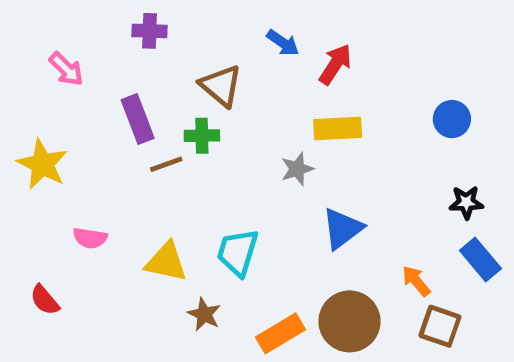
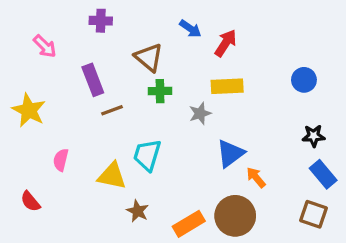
green cross: (202, 136) -> (160, 91), moved
pink semicircle: (90, 238) -> (61, 160), turned 95
cyan trapezoid: (238, 252) -> (147, 155), moved
orange arrow: (416, 281) -> (256, 177), moved
brown square: (440, 326) -> (314, 214), moved

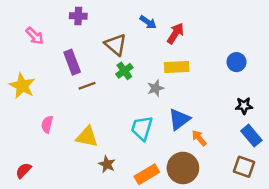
green cross: (160, 91) -> (124, 71), turned -35
cyan trapezoid: (147, 155) -> (142, 128), moved
red semicircle: (30, 201) -> (23, 170), moved, turned 84

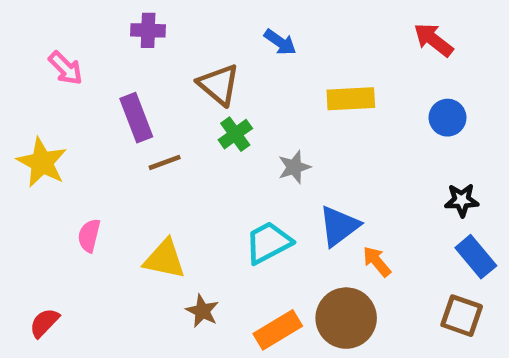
red arrow: (175, 33) -> (433, 40), moved, turned -85
yellow rectangle: (177, 67) -> (351, 99), moved
cyan trapezoid: (142, 128) -> (268, 243), turned 45

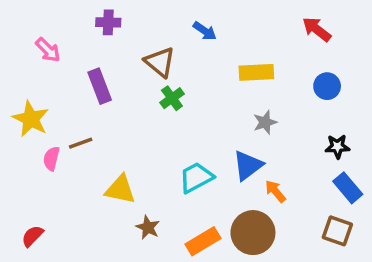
brown line: (165, 162) -> (81, 143), moved
gray star: (294, 167) -> (265, 122), moved
pink semicircle: (89, 236) -> (51, 159), moved

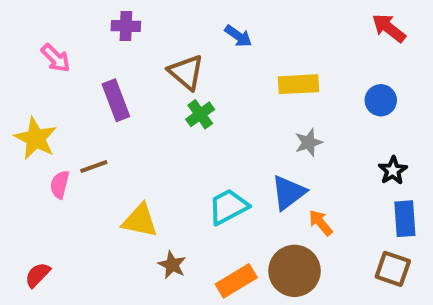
red arrow: (317, 29) -> (389, 28), moved
black star: (337, 146) -> (393, 171), turned -30
blue rectangle: (348, 188) -> (405, 219), turned 36

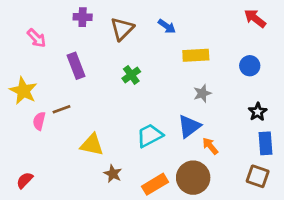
blue arrow: (238, 36) -> (167, 26), moved
brown triangle: (186, 72) -> (122, 29), moved, turned 35

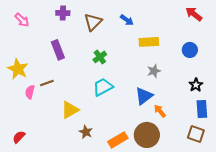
pink arrow: (37, 38) -> (22, 20), moved
cyan trapezoid: (150, 135) -> (103, 87), moved
yellow triangle: (92, 145) -> (70, 110), turned -42

